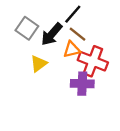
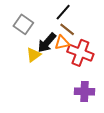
black arrow: (52, 34) -> (47, 43), moved
purple cross: (82, 84) -> (84, 91), moved

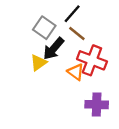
gray square: (23, 24) -> (44, 28), moved
orange triangle: (62, 43) -> (76, 72), moved, turned 49

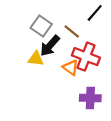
black line: (72, 14) -> (95, 13), moved
yellow triangle: (38, 63) -> (36, 59), turned 42

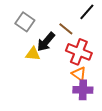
gray square: (41, 26) -> (25, 22), moved
orange triangle: (71, 67) -> (79, 74), moved

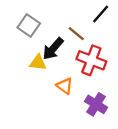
orange triangle: (79, 74) -> (65, 86), moved
purple cross: (83, 90) -> (96, 104), turned 30

